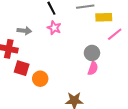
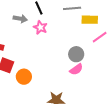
gray arrow: (24, 31) -> (20, 19), moved
pink semicircle: (93, 68) -> (76, 69), turned 32

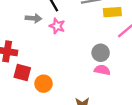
pink semicircle: (76, 69) -> (102, 70), turned -128

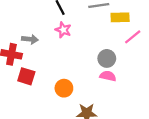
gray arrow: (33, 18) -> (30, 39), moved
orange circle: (44, 84) -> (64, 88), moved

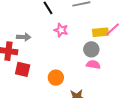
yellow rectangle: (120, 17) -> (100, 32), moved
pink star: (63, 30) -> (61, 30), moved

